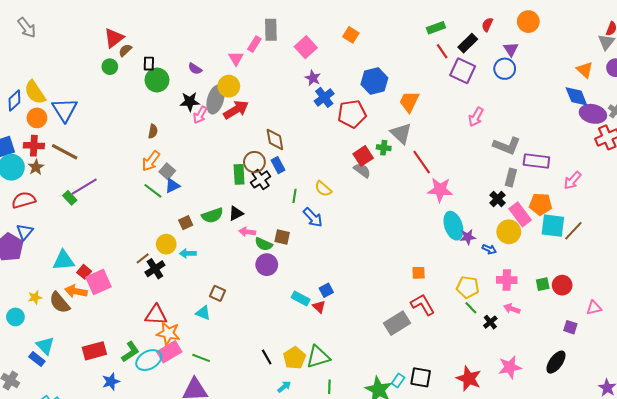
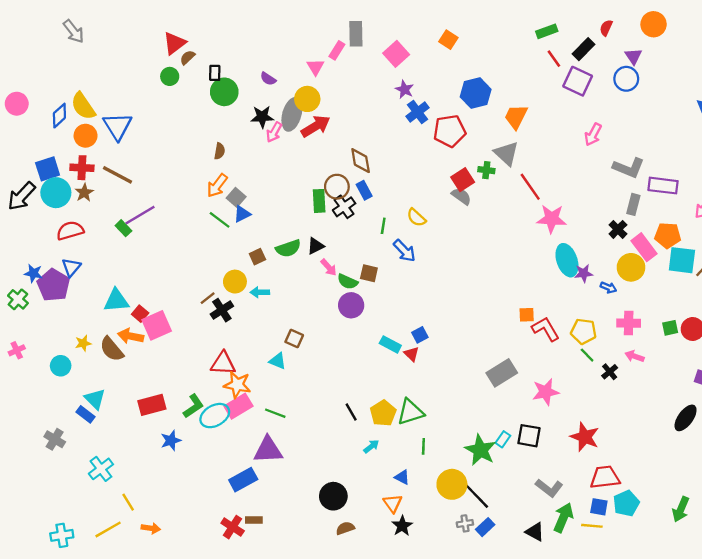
pink arrow: (247, 232) -> (329, 267), turned -140
red L-shape: (423, 305) -> (546, 329), moved
pink star: (510, 367) -> (546, 392), moved

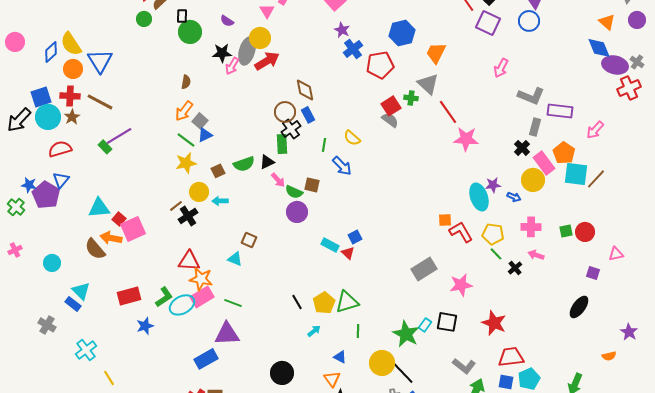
green rectangle: (319, 201) -> (282, 144), moved
orange pentagon: (668, 235) -> (564, 153), turned 30
cyan ellipse: (567, 260) -> (479, 197), moved
yellow star: (83, 343) -> (186, 163), moved, size x1.5

